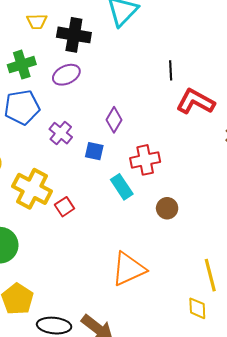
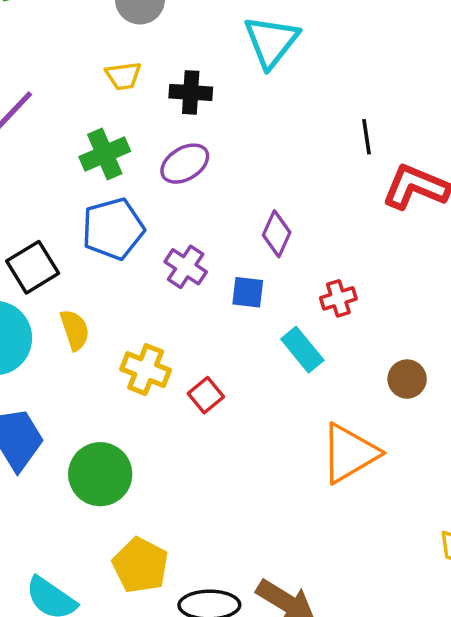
black cross: (74, 35) -> (191, 92), size x0.7
red cross: (145, 160) -> (338, 298), size x0.7
yellow cross: (32, 189) -> (146, 370), size x0.7
brown circle: (167, 208) -> (407, 379), moved
orange triangle: (129, 269) -> (349, 453), moved

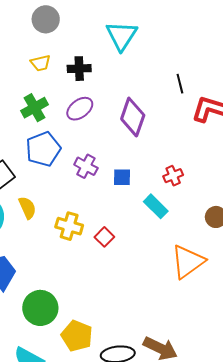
purple diamond: (277, 234) -> (133, 117), moved, size x1.5
green circle: (100, 474) -> (40, 308), moved

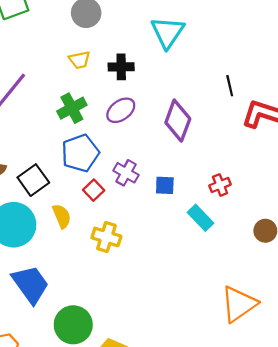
red square: (104, 237) -> (94, 190), moved
orange triangle: (188, 262) -> (239, 304), moved

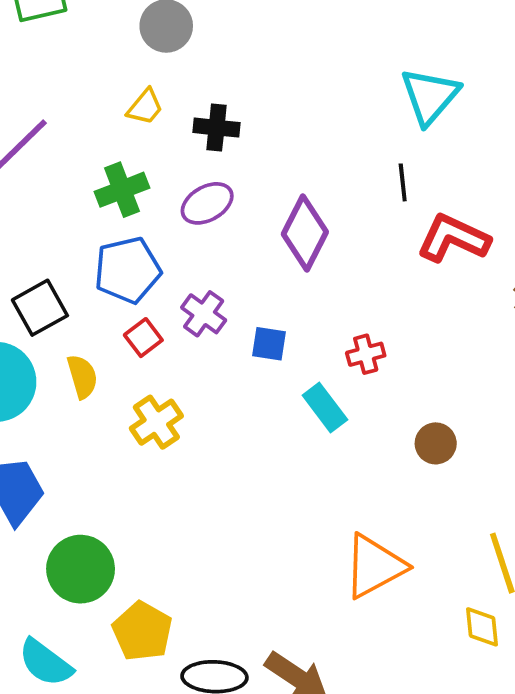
cyan triangle: (168, 32) -> (430, 96), moved
yellow trapezoid: (79, 60) -> (145, 107), turned -45
yellow cross: (106, 237) -> (156, 422), turned 32

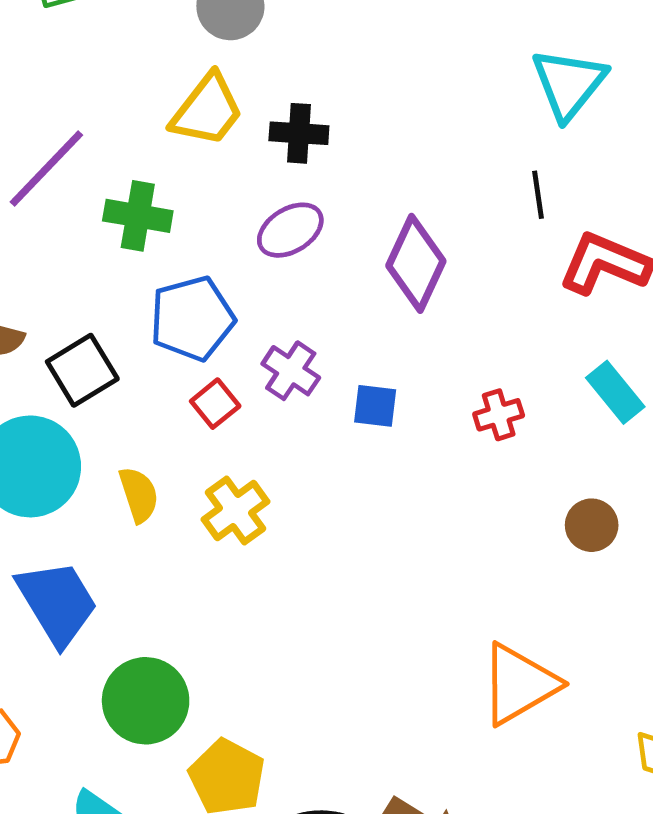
yellow trapezoid: (145, 107) -> (207, 110), size x1.6
green cross: (122, 190) -> (138, 216), moved, turned 33
yellow semicircle: (82, 377) -> (139, 495), moved
cyan rectangle: (325, 407) -> (615, 392), moved

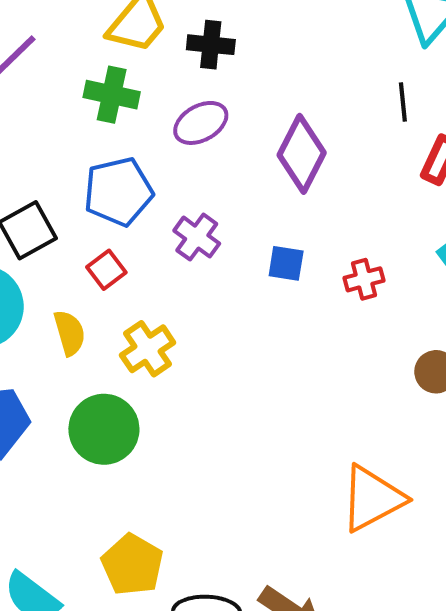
green cross: (138, 216) -> (112, 95), moved
red square: (215, 404) -> (106, 270), moved
blue square: (375, 406) -> (286, 263), moved
green circle: (146, 701) -> (104, 429), moved

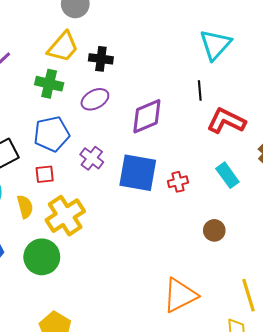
purple diamond: (302, 154) -> (147, 116), turned 39
blue square: (286, 263) -> (138, 173), size x2.0
red square: (106, 270) -> (45, 174), turned 30
yellow cross: (148, 349) -> (65, 216), size x1.4

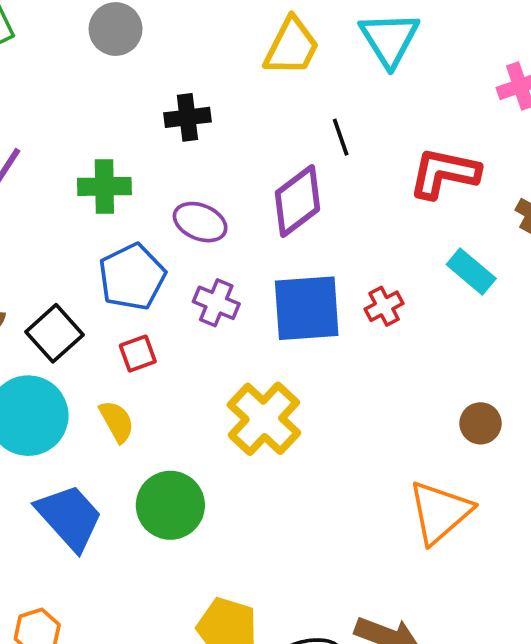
yellow trapezoid: (63, 47) -> (292, 47), moved
black line: (200, 90) -> (341, 137), moved
purple ellipse: (95, 99) -> (200, 222), moved, turned 64
yellow cross: (65, 216) -> (264, 419), moved
brown circle: (214, 230) -> (480, 423), moved

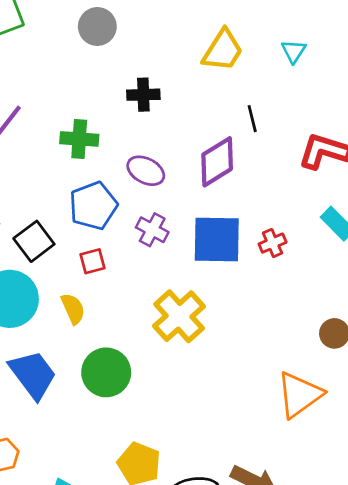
cyan triangle: (389, 39) -> (294, 51), size x0.6

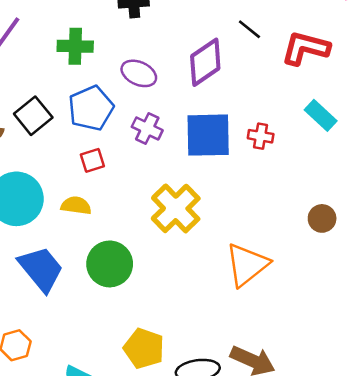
black line: (252, 119) -> (249, 29), moved, turned -35
black square: (34, 241) -> (33, 116), moved
red cross: (273, 243) -> (261, 136), turned 35
yellow semicircle: (73, 309) -> (76, 206), turned -56
orange triangle: (299, 395) -> (247, 265), moved

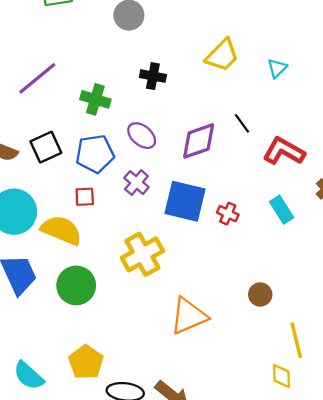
yellow semicircle: (76, 206) -> (61, 230), size x1.6

